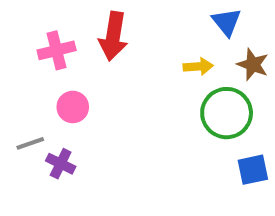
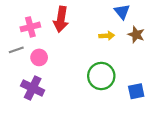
green circle: (227, 113) -> (101, 76), moved
gray line: (30, 143) -> (16, 50), moved
purple cross: (61, 164) -> (33, 88), size x1.5

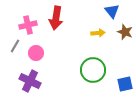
gray line: (16, 50) -> (15, 46), turned -40

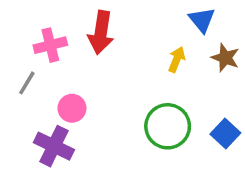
yellow arrow: (98, 33) -> (177, 60), turned -64
pink circle: (36, 53) -> (72, 108), moved
blue square: (125, 84) -> (225, 133), moved, turned -35

